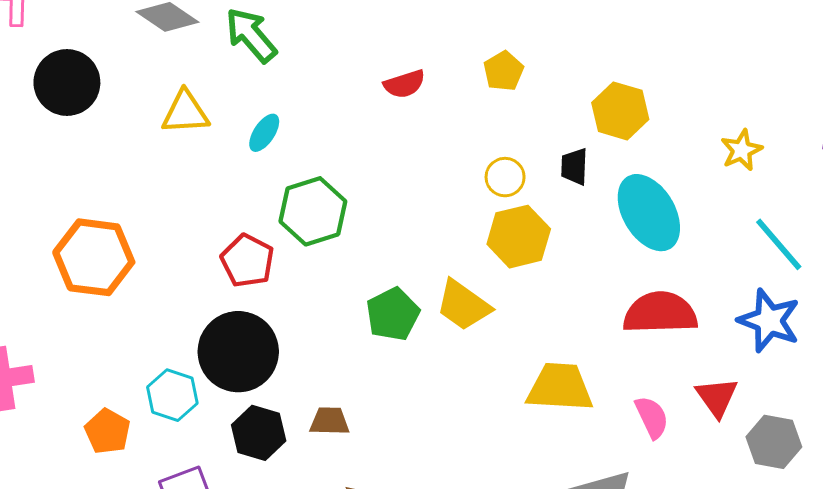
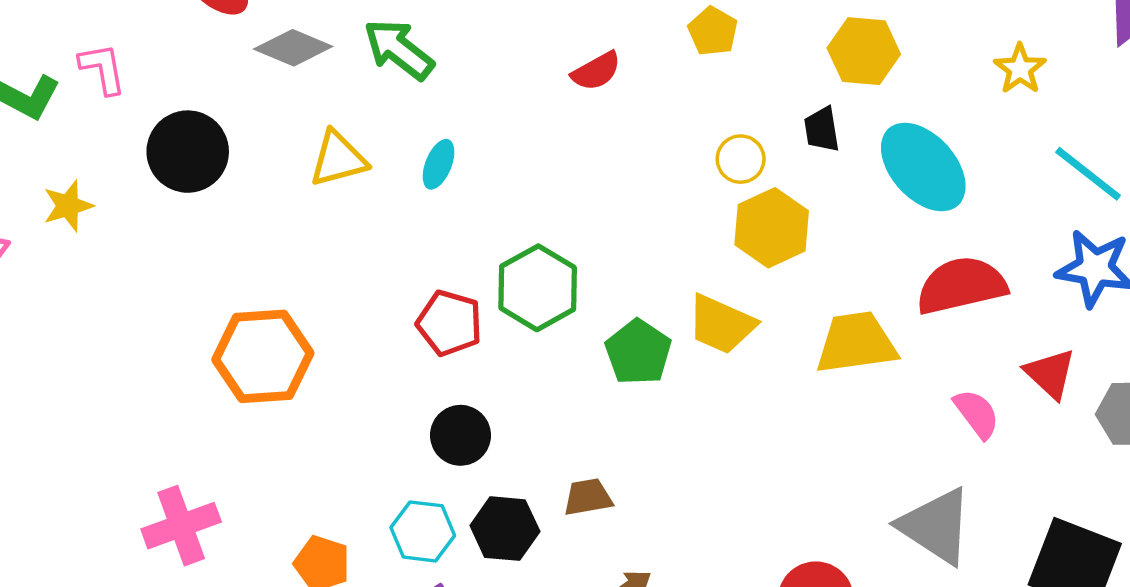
green hexagon: (313, 211) -> (538, 288), moved
black circle: (238, 352) -> (461, 435), size x0.6
yellow trapezoid: (560, 387) -> (856, 343), moved
cyan hexagon: (172, 395) -> (423, 531), moved

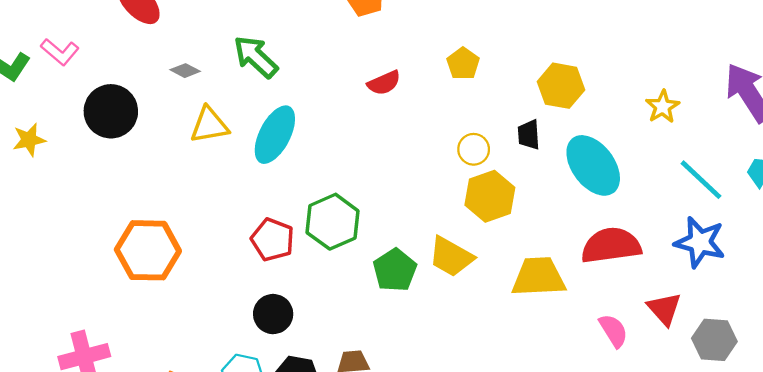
gray diamond: (293, 48) -> (185, 71), moved, size x0.6
pink L-shape: (103, 69) -> (60, 52), turned 135
cyan ellipse: (439, 164) -> (275, 135), size x1.8

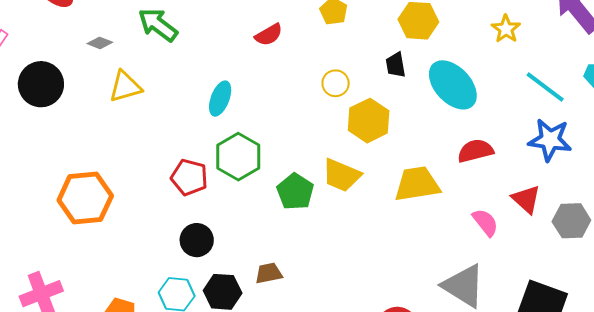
cyan ellipse: (275, 135) -> (220, 99), moved, size x0.7
yellow circle: (474, 149) -> (336, 83), moved
red semicircle: (611, 246) -> (475, 151), size x0.7

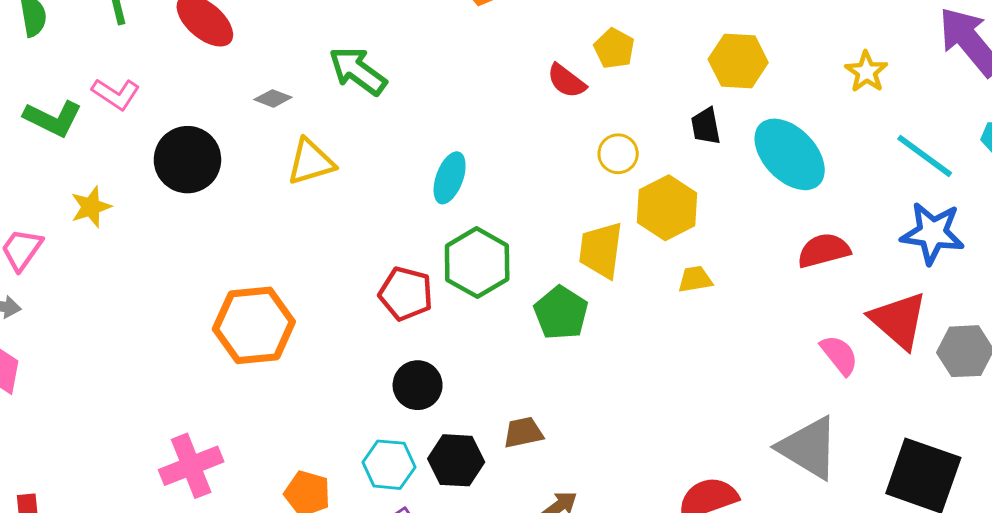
red semicircle: (269, 35) -> (566, 81), moved, turned 68
yellow trapezoid: (341, 175) -> (601, 250), moved, turned 75
yellow trapezoid: (417, 184) -> (695, 279), moved, size x0.5
red triangle: (526, 199) -> (899, 320), size x1.4

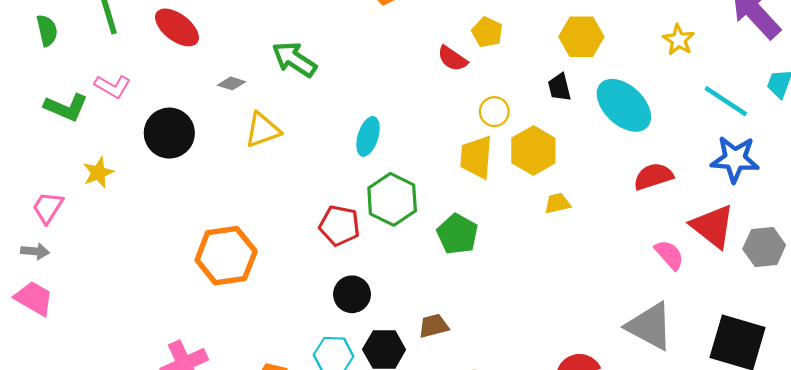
yellow trapezoid: (601, 250) -> (476, 157), moved

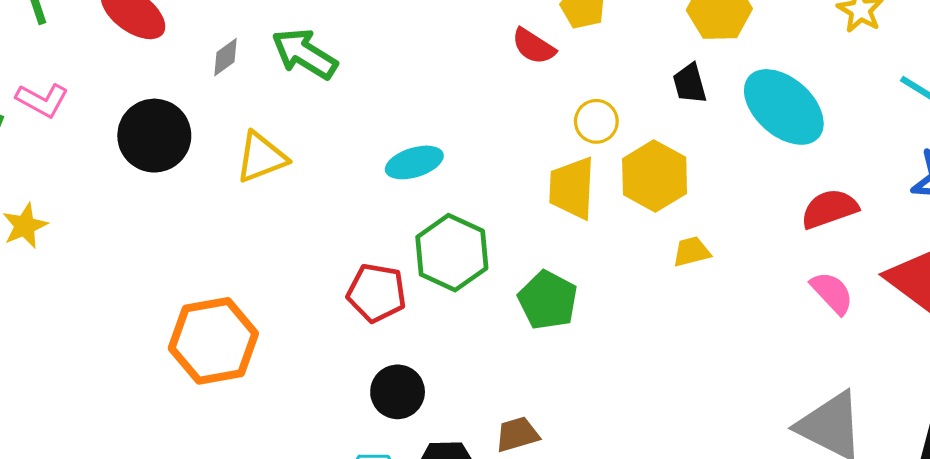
gray diamond: (231, 83) -> (226, 57), moved, turned -52
black circle: (169, 133) -> (154, 136), moved
cyan ellipse: (368, 136) -> (414, 162), turned 57
pink semicircle: (669, 255) -> (832, 293), moved

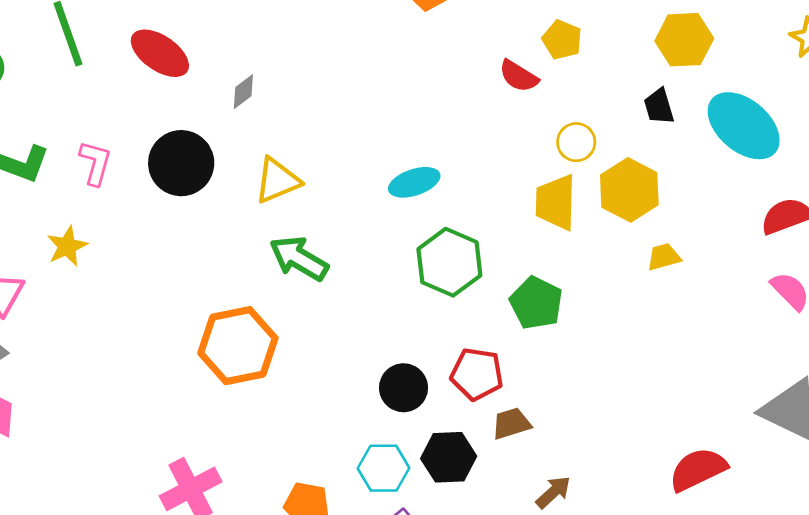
green arrow: (304, 54) -> (299, 258), moved
pink L-shape: (42, 100) -> (95, 163), moved, turned -102
red pentagon: (377, 293) -> (477, 374), moved

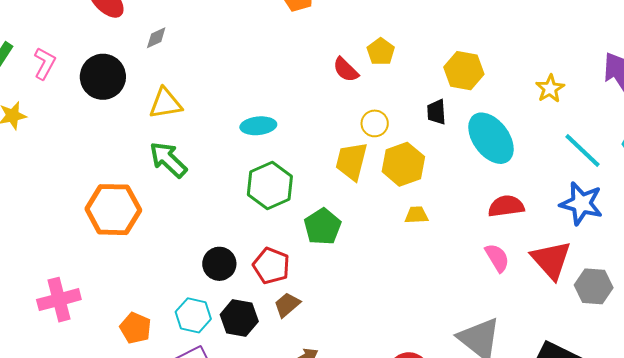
brown trapezoid: (511, 424) -> (287, 305), turned -36

